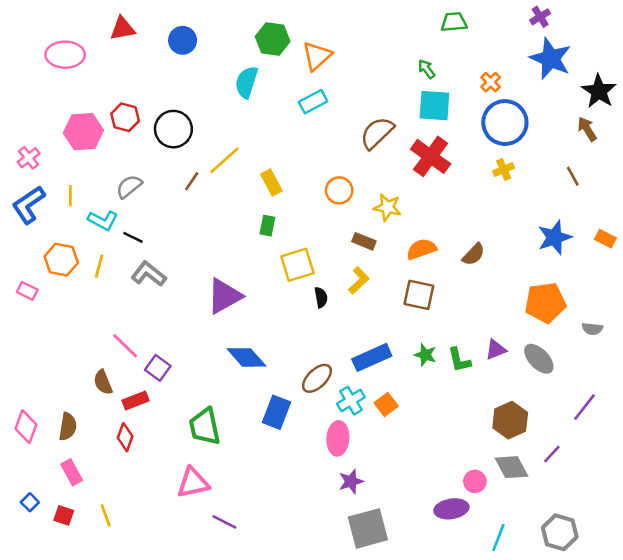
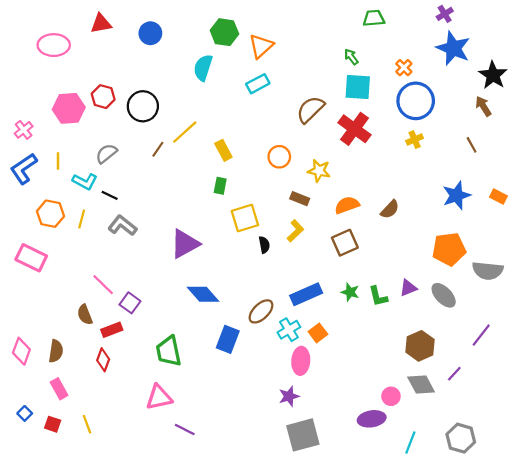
pink rectangle: (27, 291) -> (31, 258), moved, size x1.8
brown square: (419, 295) -> (345, 243), turned -36
gray semicircle: (592, 329) -> (488, 271), size x1.8
pink ellipse: (338, 438) -> (301, 361), moved

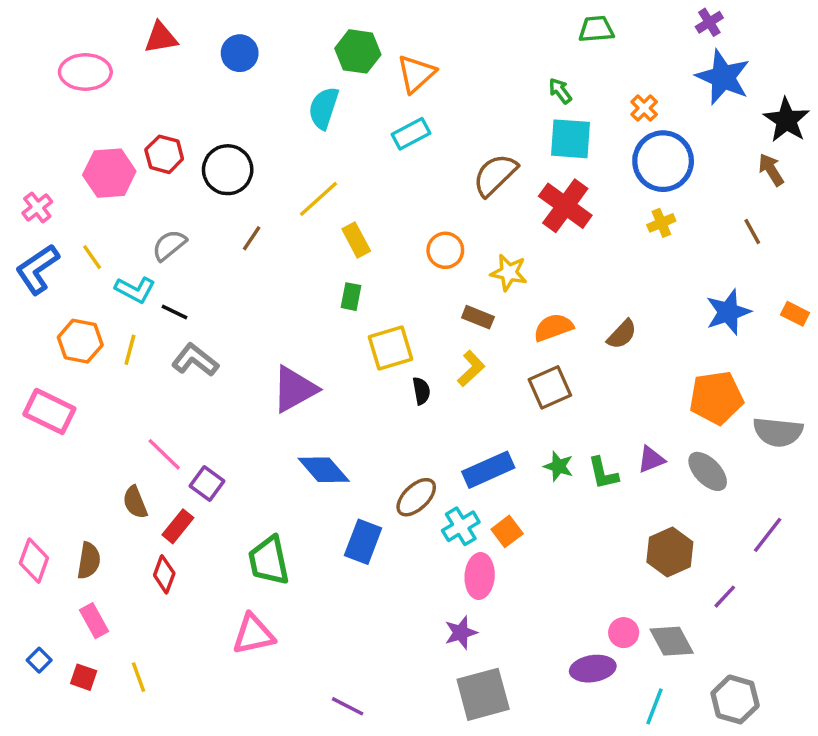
yellow line: (185, 132) -> (318, 199), moved
yellow line: (58, 161) -> (92, 257), turned -35
red rectangle: (112, 330) -> (178, 526), turned -30
gray diamond: (421, 384) -> (672, 641), moved
purple line: (185, 430) -> (348, 706), moved

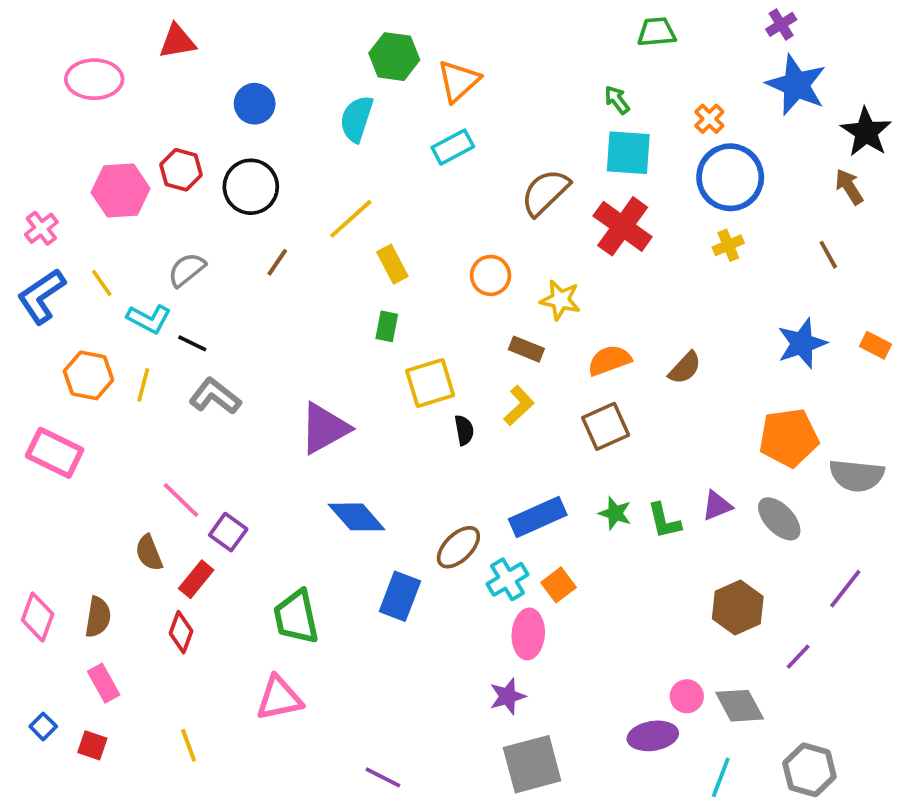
blue circle: (240, 53) -> (255, 104), moved
yellow line: (138, 677) -> (189, 745), moved

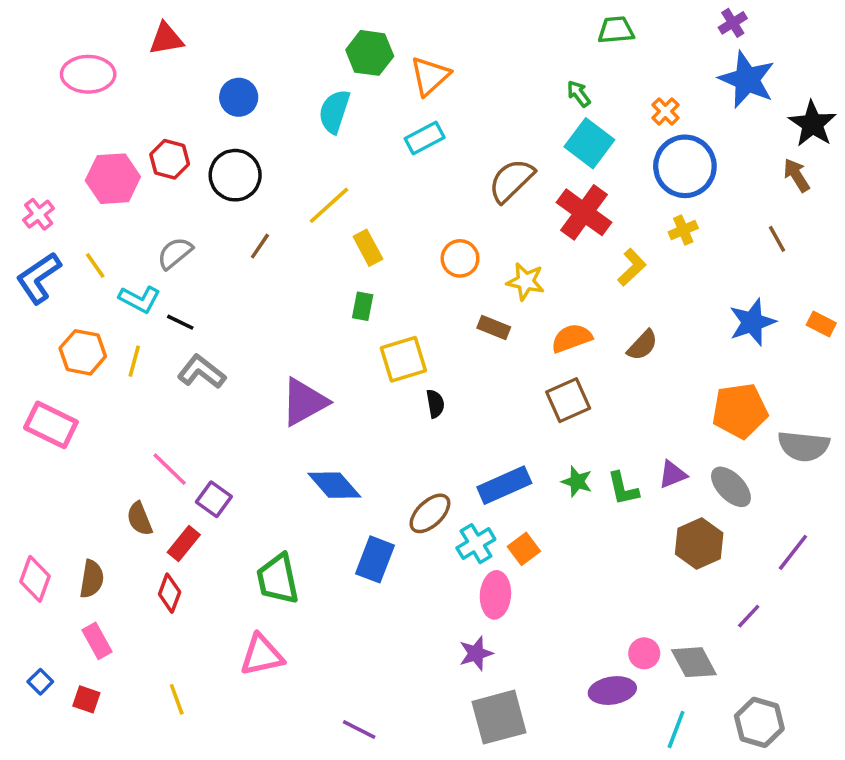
cyan square: (628, 153) -> (589, 143), turned 33
yellow L-shape: (519, 406) -> (632, 267), moved
brown hexagon: (738, 608) -> (699, 544), moved

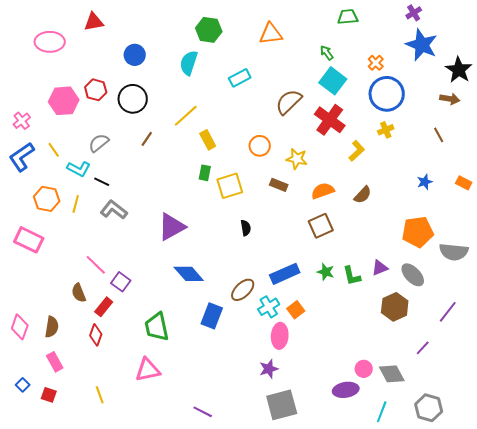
orange triangle: (430, 76) -> (271, 34), moved, turned 35
brown arrow: (797, 175) -> (450, 99), turned 132
blue star: (752, 322) -> (425, 182), size x0.6
yellow square: (403, 359) -> (230, 186), moved

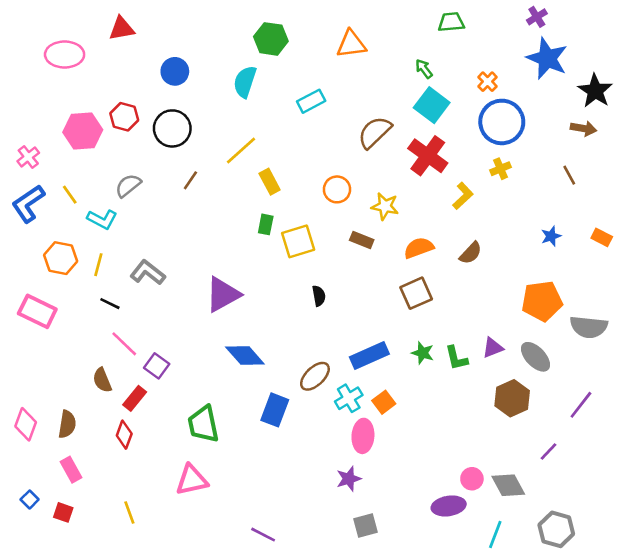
black line: (102, 182) -> (110, 304), moved
gray square: (282, 405) -> (366, 525), size x0.6

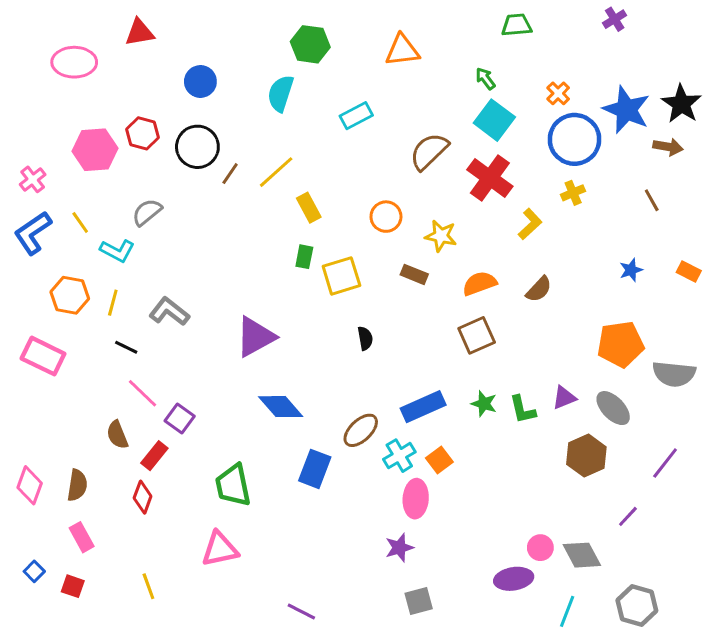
blue star: (547, 58) -> (626, 110), moved
brown line: (190, 180) -> (230, 174), moved

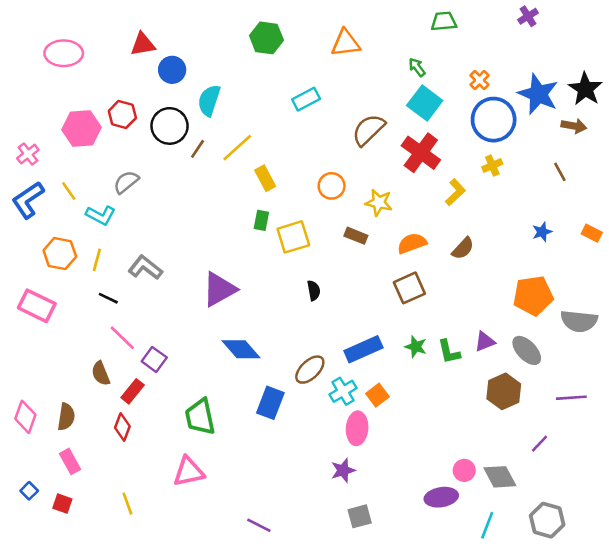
red triangle: (140, 32) -> (143, 44), moved
cyan semicircle: (281, 93) -> (209, 100), moved
purple line: (665, 463) -> (571, 398), turned 48

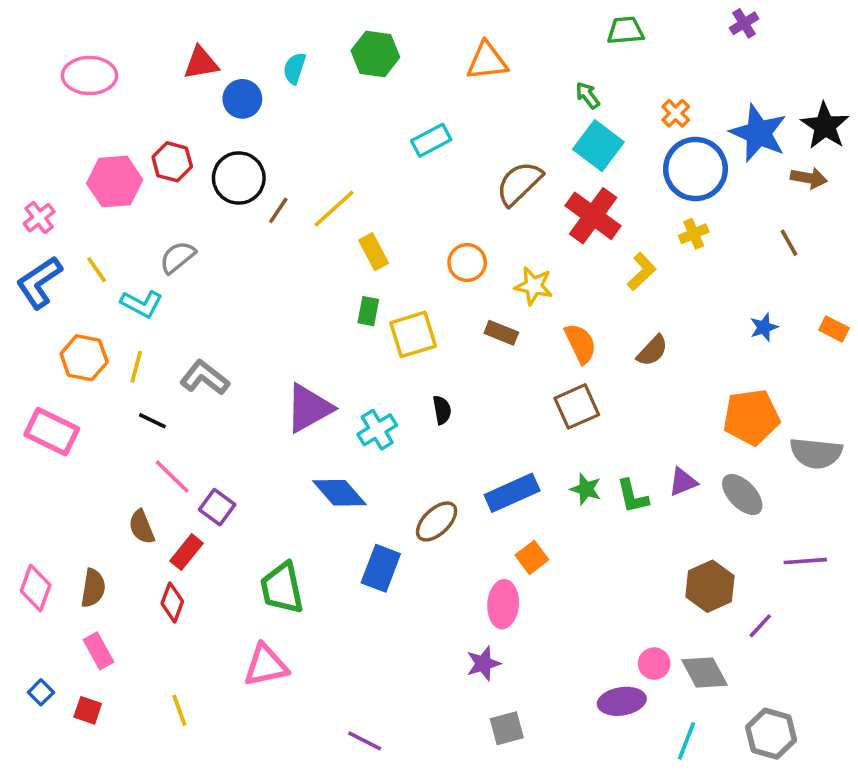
cyan semicircle: (209, 100) -> (294, 68), moved, size x0.7
orange semicircle: (412, 243) -> (580, 343), turned 84
cyan cross: (343, 391) -> (377, 430), moved
brown hexagon: (504, 391) -> (710, 586), moved

